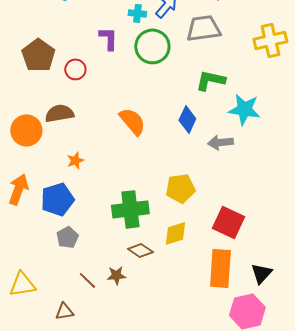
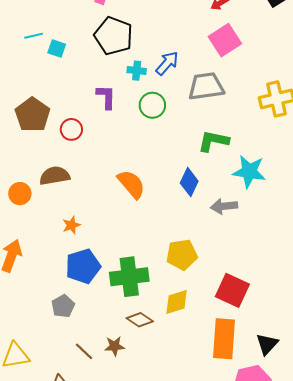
green circle: (152, 46) -> (152, 105), size x0.7
orange circle: (26, 130) -> (20, 194), size x0.7
blue pentagon: (57, 199) -> (83, 266), moved

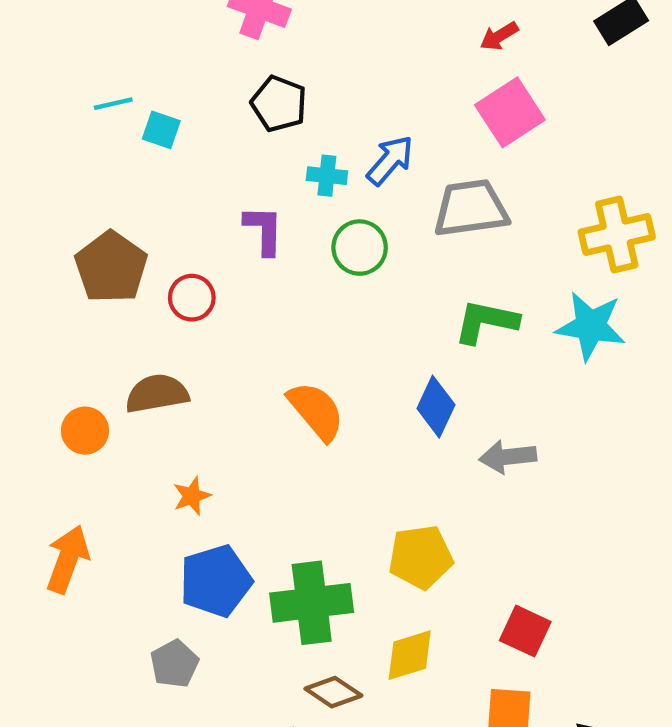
black pentagon: (113, 36) -> (279, 104), size x0.7
cyan star: (249, 172) -> (591, 326), moved
red square: (232, 290) -> (525, 631), size x0.7

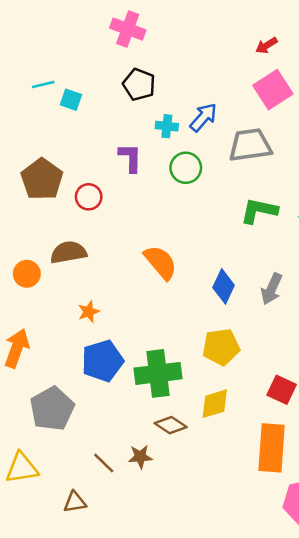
blue diamond: (436, 407) -> (224, 286), moved
gray arrow: (508, 457) -> (272, 289), turned -60
gray pentagon: (174, 664) -> (52, 409), moved, size x1.6

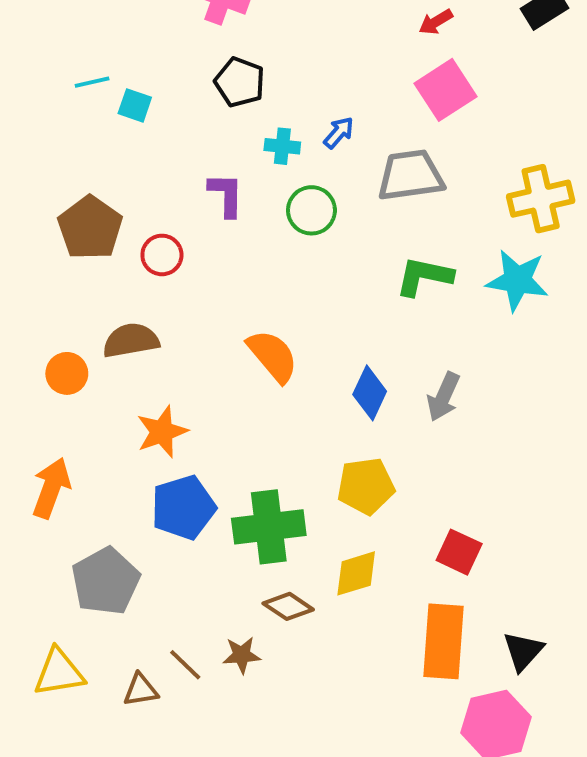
blue arrow: (203, 117) -> (339, 133), size x0.7
orange star: (89, 312) -> (162, 432), size x1.5
brown triangle: (75, 502) -> (141, 690), moved

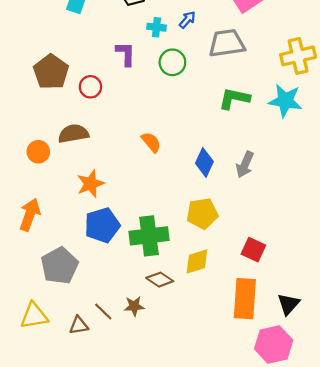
orange semicircle: (273, 356) -> (151, 142), size x0.7

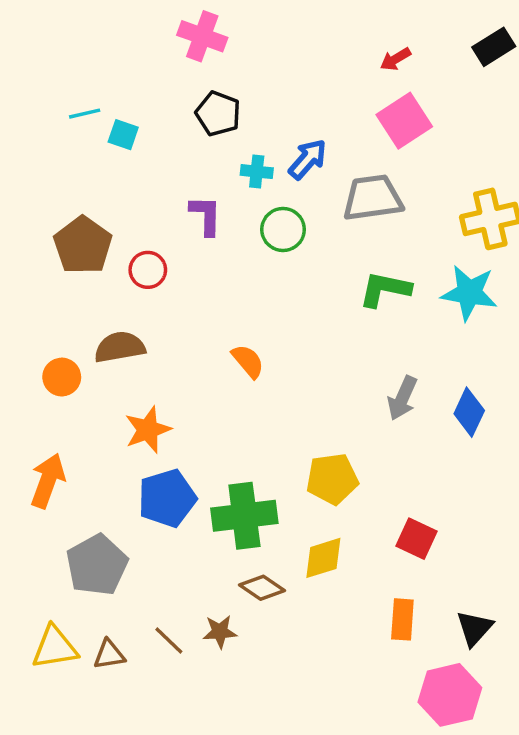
blue arrow: (187, 20) -> (308, 159), size x1.4
blue diamond: (204, 162) -> (469, 412), moved
orange rectangle: (245, 299) -> (402, 619), size x0.6
brown triangle: (79, 325) -> (109, 655), moved

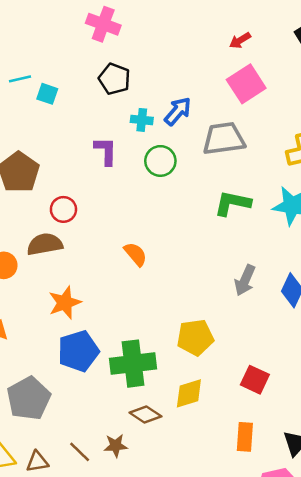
red circle: (148, 270) -> (63, 209), moved

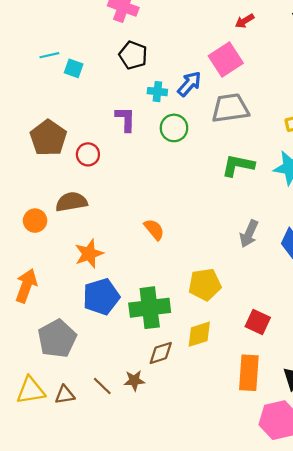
pink square: (246, 84) -> (226, 60), moved
red circle: (63, 209) -> (88, 154), moved
orange semicircle: (136, 254) -> (154, 229), moved
brown diamond: (145, 415) -> (161, 353), turned -52
orange rectangle: (245, 437) -> (249, 373), size x1.4

